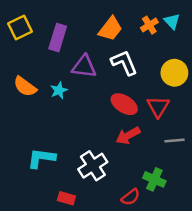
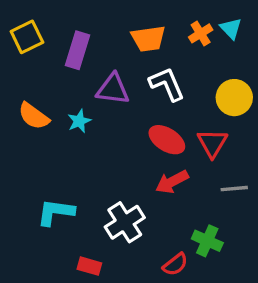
orange trapezoid: (110, 29) -> (148, 39), turned 44

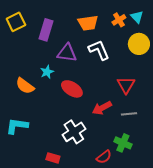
yellow circle: (234, 98) -> (139, 44), moved
orange semicircle: (34, 116) -> (25, 86), moved
red ellipse: (167, 140) -> (72, 89), moved
gray line: (234, 189) -> (129, 114), moved
cyan L-shape: (56, 212) -> (17, 126), moved

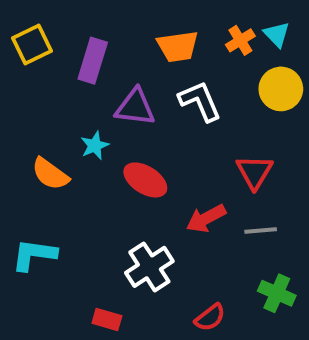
green cross: (123, 143) -> (277, 293), moved

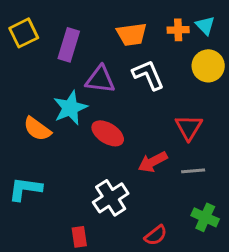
orange cross: (240, 40) -> (178, 30), turned 30
cyan star: (95, 146) -> (70, 108), size x1.6
red rectangle: (107, 320) -> (79, 237), turned 66

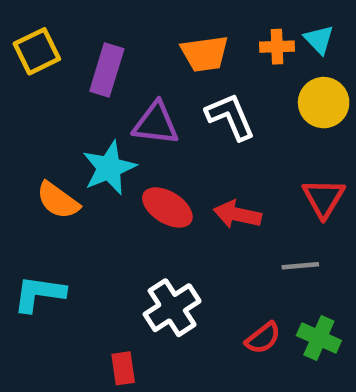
red triangle: (189, 127) -> (324, 198), moved
red arrow: (153, 162) -> (237, 214), moved, turned 40
red semicircle: (156, 235) -> (263, 338), moved

